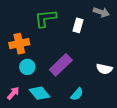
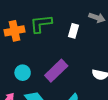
orange cross: (19, 44) -> (14, 31), moved

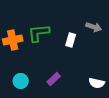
purple rectangle: (56, 71) -> (54, 79), size x0.6

